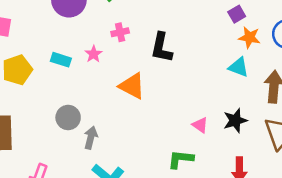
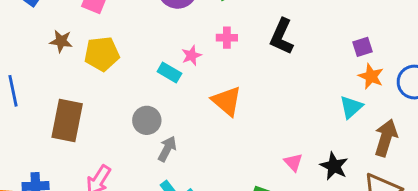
black L-shape: (161, 48) -> (282, 36), moved
cyan rectangle: (61, 60) -> (169, 72), moved
cyan triangle: (239, 67) -> (351, 107), turned 45
black star: (235, 121) -> (334, 166), turned 30

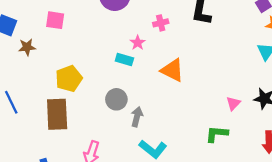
brown star: (61, 41) -> (27, 47), moved
yellow pentagon: (102, 54) -> (69, 79), moved
pink triangle: (293, 162) -> (233, 103), turned 40

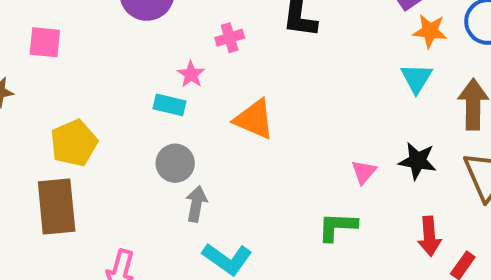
gray circle: (116, 99) -> (175, 163), moved

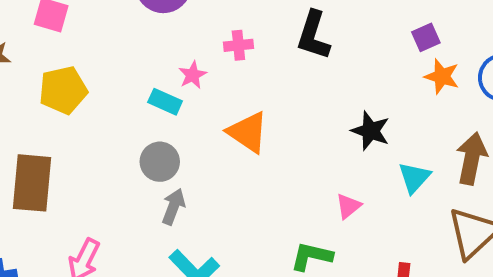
cyan triangle: (416, 78) -> (414, 177), moved
yellow pentagon: (74, 143) -> (63, 90), moved
black star: (417, 161) -> (371, 131), moved

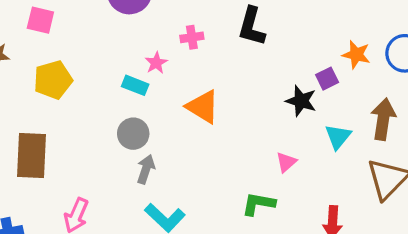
purple square: (426, 37) -> (327, 79), moved

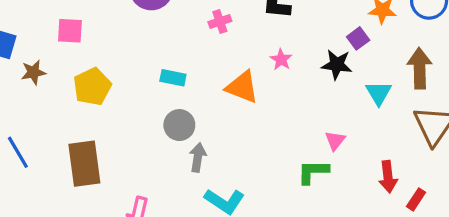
pink star: (156, 63) -> (281, 59), moved
pink triangle: (286, 162) -> (335, 141), moved

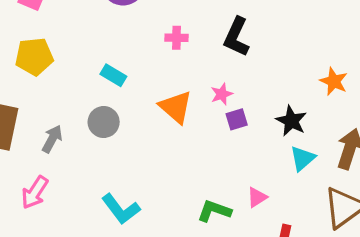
purple square: (358, 38) -> (237, 119), moved
black star: (337, 65) -> (291, 121), moved
pink triangle: (335, 141) -> (257, 197), moved
gray arrow: (198, 157) -> (52, 139), moved

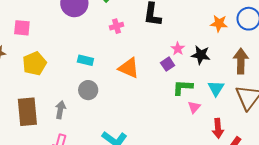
pink star: (222, 94) -> (178, 49), moved
cyan triangle: (303, 158) -> (216, 88), moved
green L-shape: (214, 211) -> (183, 87), moved

